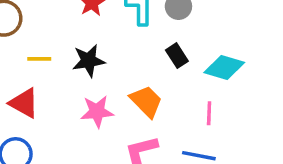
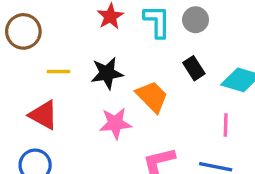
orange trapezoid: (146, 101) -> (152, 97), moved

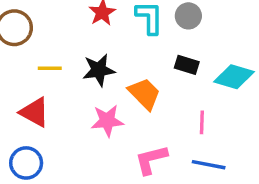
black rectangle: (194, 68) -> (187, 65), turned -40
pink line: (226, 125) -> (202, 122), moved

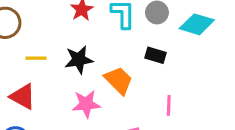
cyan diamond: (234, 77) -> (197, 24), moved

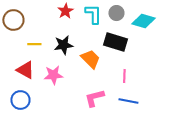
black rectangle: (156, 55) -> (115, 42), size x1.6
pink star: (86, 104) -> (53, 75), moved

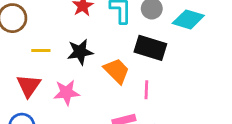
red triangle: (25, 70) -> (29, 86), turned 36
pink line: (124, 76) -> (146, 90), moved

